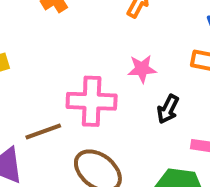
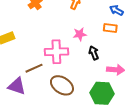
black arrow: (168, 109) -> (94, 53), turned 136

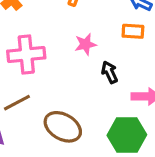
pink cross: (56, 52) -> (26, 55), moved

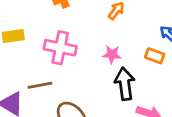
black arrow: (110, 72) -> (125, 84), size x1.6

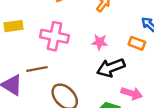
black arrow: (125, 84) -> (111, 68), turned -104

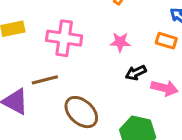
black arrow: (111, 68) -> (136, 73), size x0.6
pink arrow: (132, 93) -> (164, 88), moved

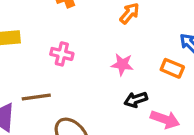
pink cross: (64, 38) -> (62, 54), size x0.6

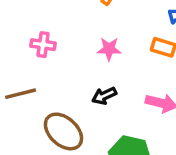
black arrow: (136, 100) -> (104, 96), moved

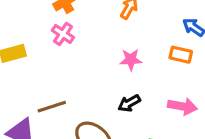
pink cross: (43, 45) -> (63, 34), moved, turned 30

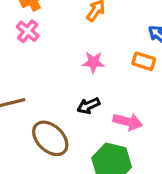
pink arrow: (182, 106) -> (128, 122), moved

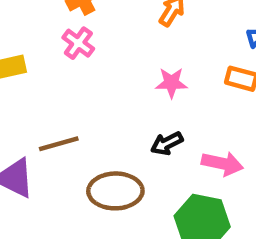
brown ellipse: (50, 138) -> (115, 191), turned -42

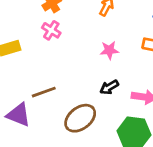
brown ellipse: (115, 191) -> (80, 118), turned -32

